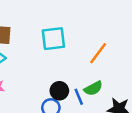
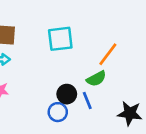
green semicircle: (93, 88) -> (96, 79), moved

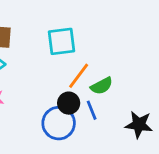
orange line: (108, 54) -> (79, 76), moved
blue circle: (58, 112) -> (59, 123), size x1.5

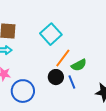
cyan square: (61, 41) -> (51, 34), turned -35
blue circle: (59, 123) -> (23, 91), moved

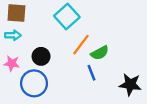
black circle: (56, 77) -> (41, 56), moved

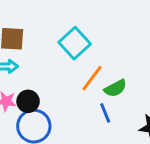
black circle: (41, 56) -> (28, 101), moved

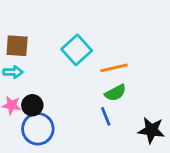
orange line: (92, 78) -> (114, 68), moved, turned 40

